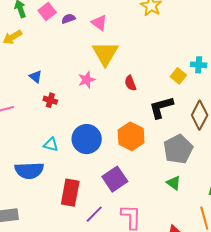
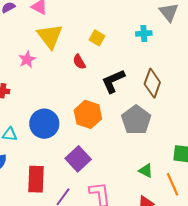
yellow square: (178, 76) -> (97, 38), moved
pink star: (87, 80) -> (27, 59), moved
green triangle: (174, 183) -> (146, 171), moved

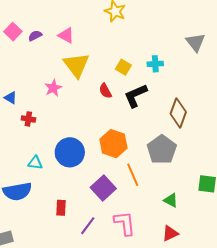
cyan cross: (144, 33) -> (155, 64), moved
black L-shape: (113, 81) -> (136, 96), moved
red rectangle: (36, 179) -> (61, 208), size x0.6
orange line: (172, 184) -> (133, 175), moved

